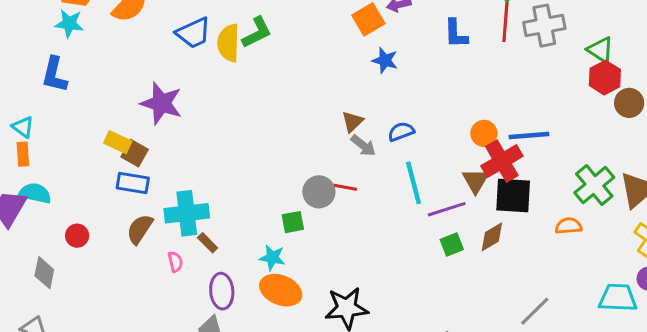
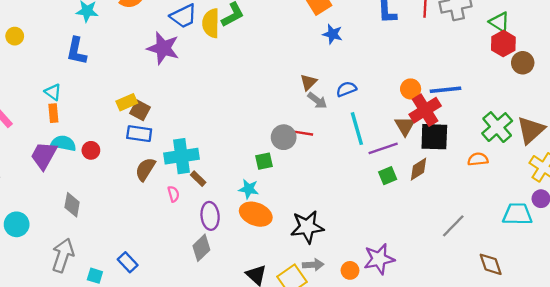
purple star: (161, 103) -> (163, 48), moved
yellow rectangle: (118, 142) -> (127, 102), turned -48
red circle: (77, 236) -> (91, 150), moved

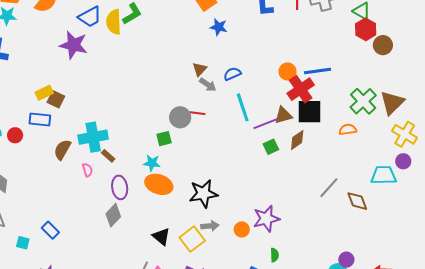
brown triangle: (405, 126) -> (283, 115), moved, turned 48
blue rectangle: (139, 134) -> (40, 119), moved
brown diamond: (491, 264) -> (357, 201), moved

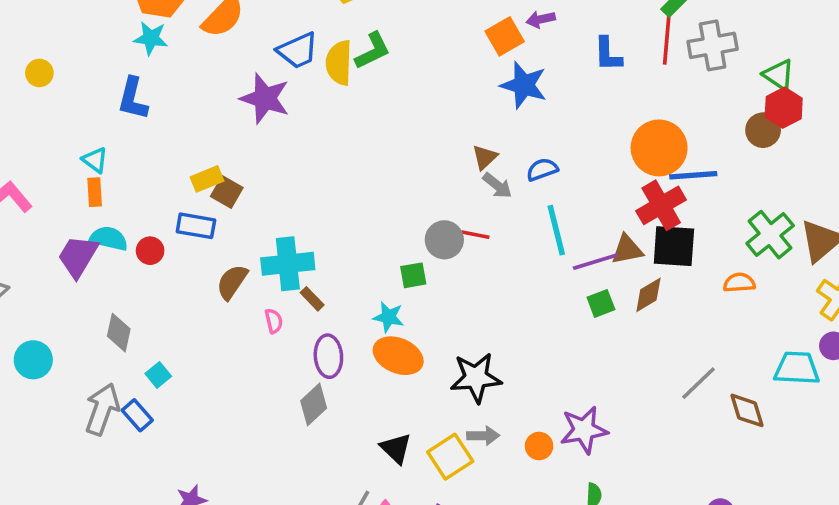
blue star: (219, 27) -> (524, 85), size x1.5
brown circle: (383, 45) -> (763, 130), moved
orange circle: (287, 71) -> (659, 148), moved, size x1.8
blue rectangle: (50, 230) -> (137, 415), moved
cyan square: (23, 243) -> (158, 375), moved, turned 32

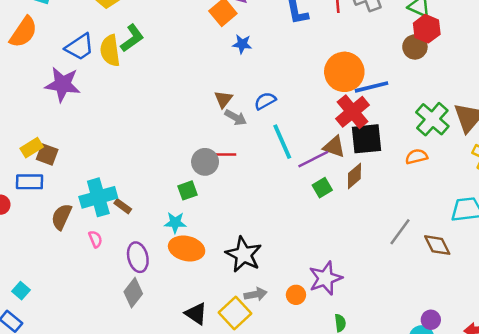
blue star: (524, 85) -> (242, 44), size x0.6
brown triangle: (627, 249) -> (334, 147), turned 40
brown rectangle: (312, 299) -> (123, 206), moved
black star: (476, 378) -> (244, 255), turned -30

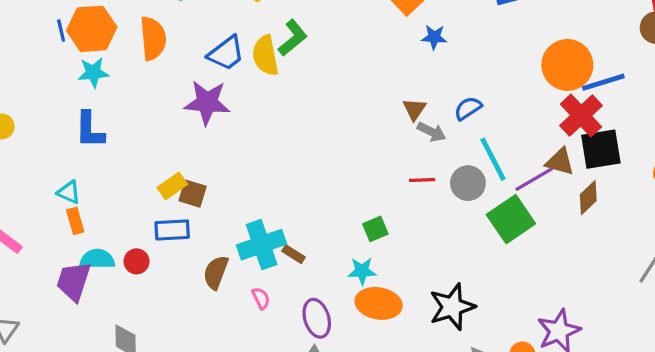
orange semicircle: (23, 32) -> (153, 38), turned -36
gray circle: (205, 162) -> (468, 183), moved
green square: (322, 188) -> (511, 219), moved, size x1.8
black star: (244, 255) -> (452, 307), turned 30

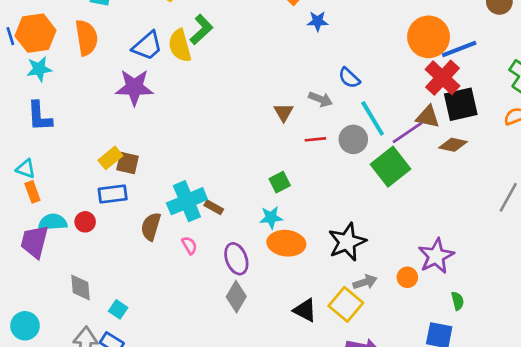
blue semicircle: (468, 108) -> (349, 78), turned -100
brown triangle: (414, 109) -> (284, 112), moved
brown diamond: (588, 198) -> (453, 145), turned 60

